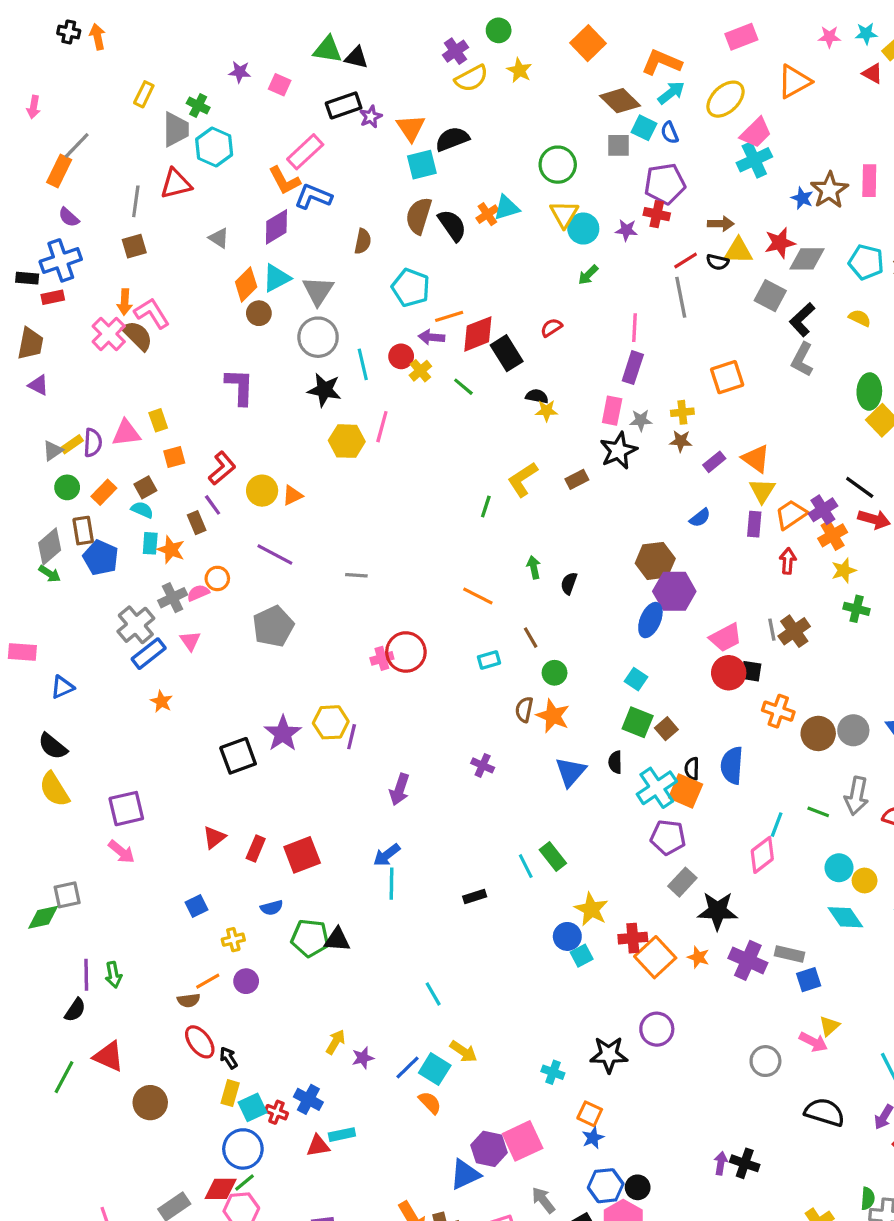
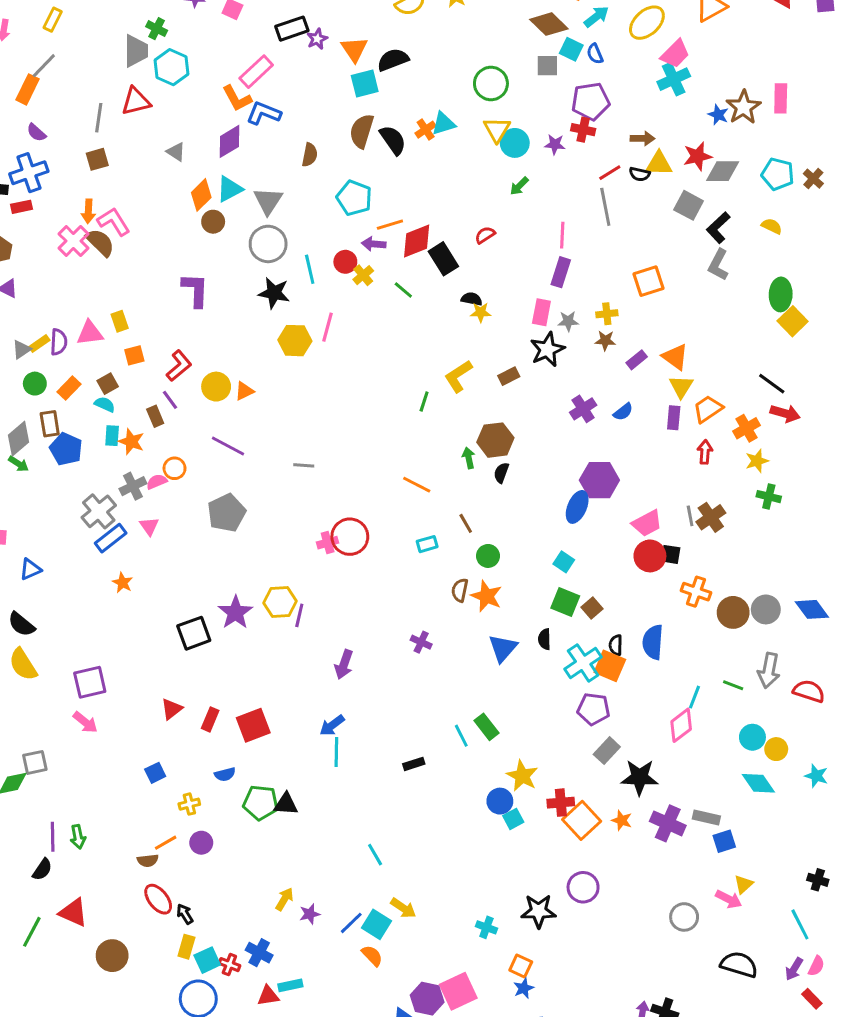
yellow rectangle: (144, 94) -> (53, 20), moved
purple cross: (823, 510) -> (583, 409), moved
brown hexagon: (655, 561) -> (495, 440), moved

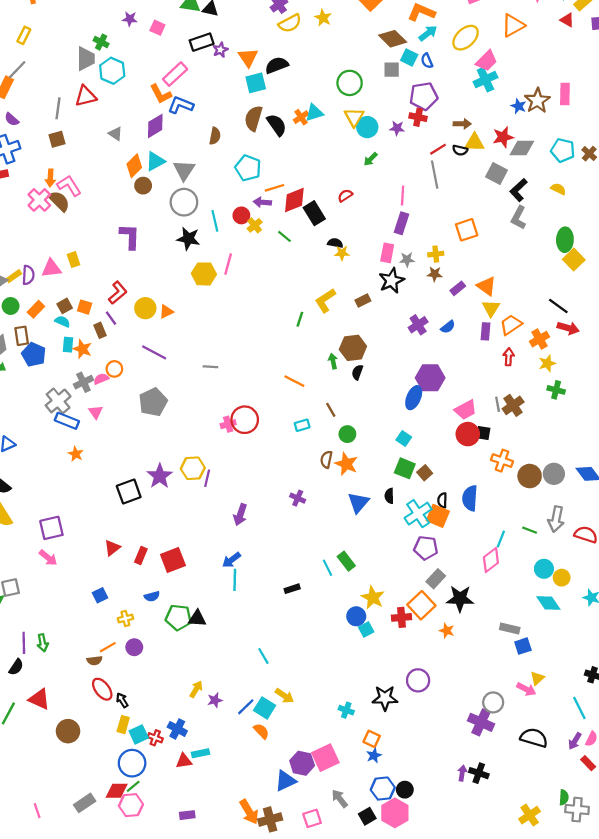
orange square: (134, 355) -> (85, 307), moved, turned 32
blue rectangle: (111, 538) -> (67, 421), turned 60
orange square: (582, 820) -> (421, 605), moved
purple cross: (668, 823) -> (481, 722), moved

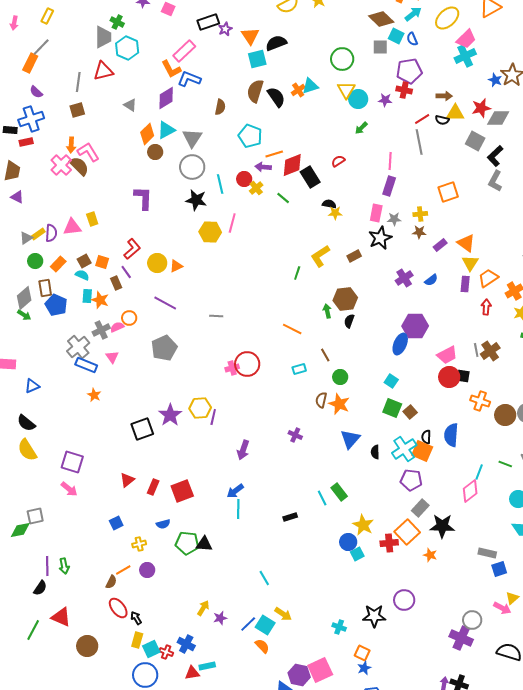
black semicircle: (389, 496) -> (375, 452), moved
purple square: (51, 528) -> (72, 462), turned 30
brown semicircle: (94, 660) -> (111, 582), turned -56

